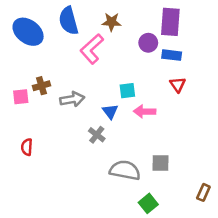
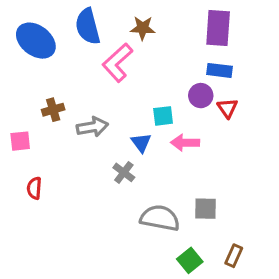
purple circle: (148, 43) -> (201, 96), moved
pink square: (21, 97) -> (20, 141), moved
brown rectangle: (203, 192) -> (234, 256), moved

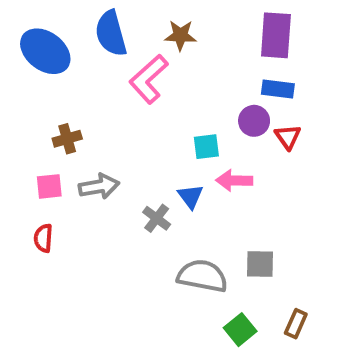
gray arrow: (92, 127) -> (99, 186), moved
pink square: (20, 141) -> (49, 186), moved
blue triangle: (141, 143) -> (190, 196), moved

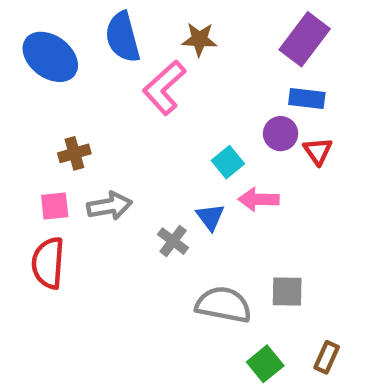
purple rectangle: (276, 35) -> (305, 39), turned 33
cyan square: (206, 147) -> (228, 162), turned -32
red semicircle: (43, 238) -> (48, 263), size x1.6

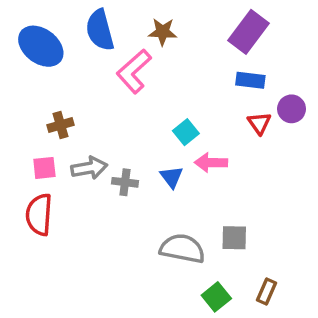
purple circle: (281, 134) -> (292, 109), moved
gray cross: (173, 241) -> (125, 182), moved, turned -30

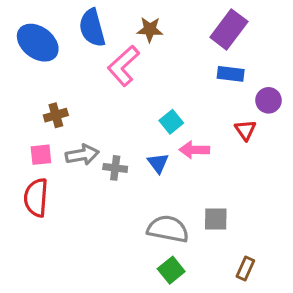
red triangle: (259, 123) -> (245, 130), moved
green square: (216, 297) -> (171, 270), moved

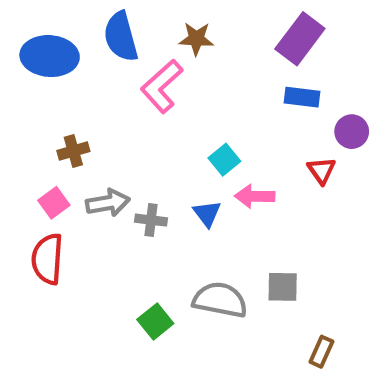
blue ellipse: (38, 43) -> (50, 56), turned -33
pink square: (41, 155) -> (54, 203), turned -30
green square: (171, 270) -> (155, 321), moved

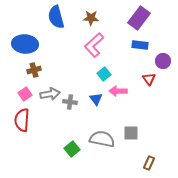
blue ellipse: (50, 56) -> (25, 44), moved
pink L-shape: (162, 86) -> (94, 45), moved

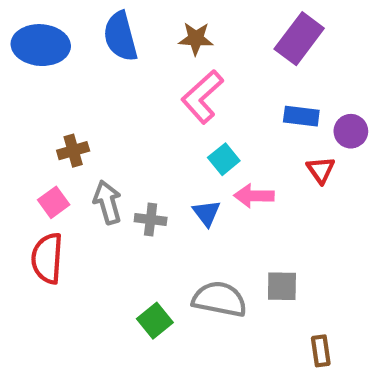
blue ellipse: (25, 44) -> (41, 45), moved
blue rectangle: (140, 45) -> (301, 116), moved
gray arrow: (50, 94) -> (108, 202), turned -96
brown rectangle: (149, 163) -> (321, 351), turned -32

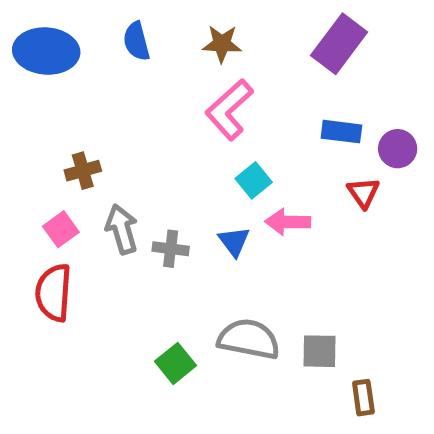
blue semicircle: (120, 36) -> (136, 41), size x0.7
gray square: (282, 286) -> (319, 351), moved

